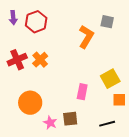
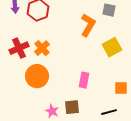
yellow square: (110, 79) -> (112, 47), moved
orange circle: (30, 103) -> (37, 76), moved

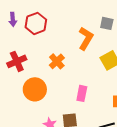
orange cross: (42, 48) -> (57, 61), moved

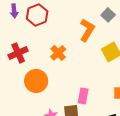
gray square: (107, 23) -> (108, 15), turned 32
pink rectangle: (82, 93) -> (83, 96), moved

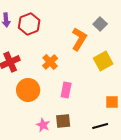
pink rectangle: (83, 96) -> (66, 90), moved

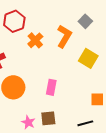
yellow square: (103, 61) -> (88, 58), turned -30
orange cross: (50, 62) -> (35, 40), moved

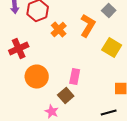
brown square: (48, 118) -> (66, 96), moved, turned -35

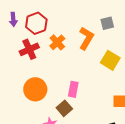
gray square: (109, 10) -> (107, 23), turned 32
red cross: (19, 48) -> (29, 49), moved

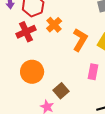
orange L-shape: (86, 38) -> (80, 40), moved
pink rectangle: (73, 89) -> (93, 72), moved

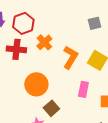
red cross: (26, 32) -> (16, 49), turned 30
orange circle: (32, 72) -> (36, 84), moved

